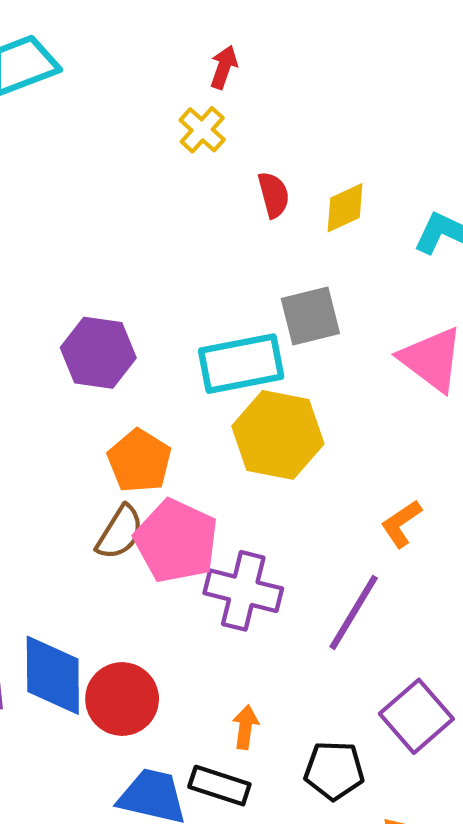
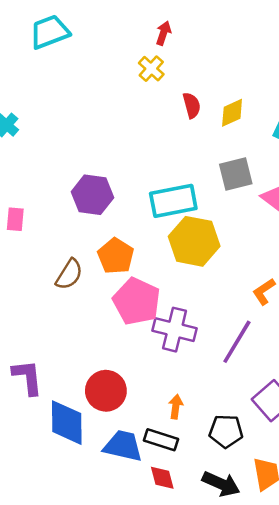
gray square: (310, 316) -> (236, 174), moved
brown semicircle: (120, 532) -> (69, 274), moved
blue diamond: (53, 675) -> (67, 423), moved

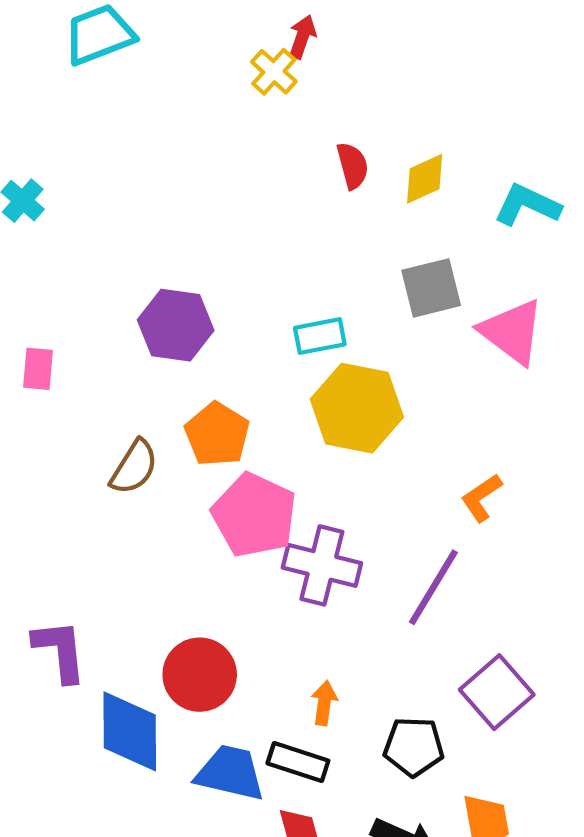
yellow cross: (151, 69) -> (274, 72), moved
cyan rectangle: (173, 201) -> (320, 336), size x0.6

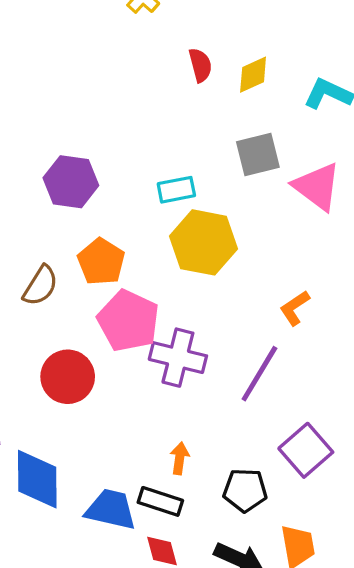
red circle: (200, 675) -> (68, 377), moved

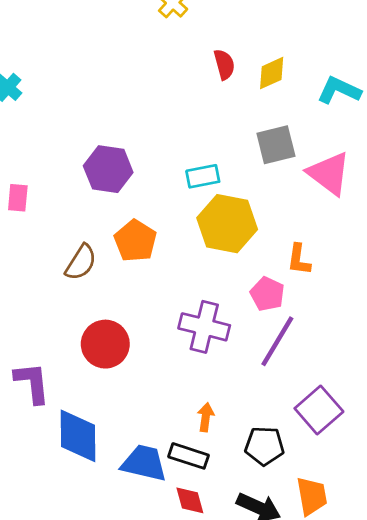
orange L-shape: (295, 308) -> (299, 259), moved, turned -48
pink pentagon: (128, 321) -> (267, 294), moved, size x0.6

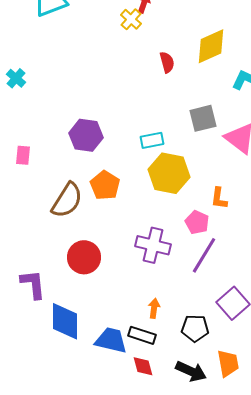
yellow diamond: (272, 73) -> (211, 46), moved, size x1.5
brown semicircle: (81, 262) -> (67, 200), size x1.4

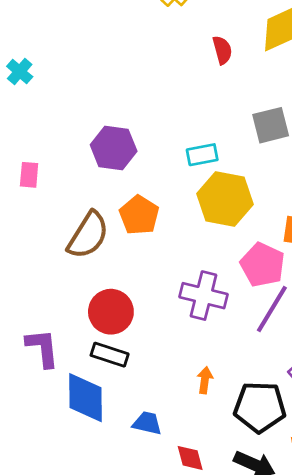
pink pentagon: (197, 222) -> (263, 265), size x1.4
black pentagon: (195, 328) -> (260, 407), size x1.4
black rectangle: (142, 335) -> (110, 355), moved
blue trapezoid: (111, 340) -> (147, 423), size x0.7

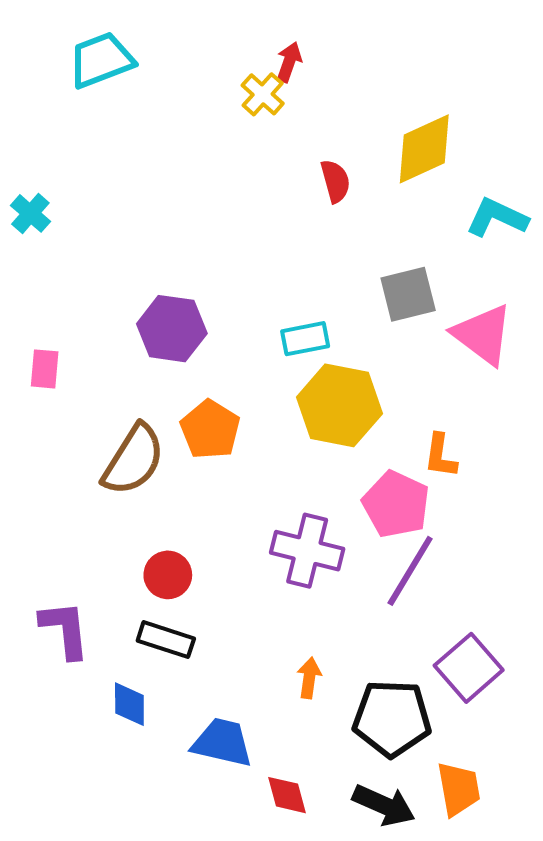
red circle: (111, 312) -> (168, 575), size x0.7
blue diamond: (85, 398) -> (129, 704), size x0.6
blue trapezoid: (147, 423) -> (222, 743), size x1.4

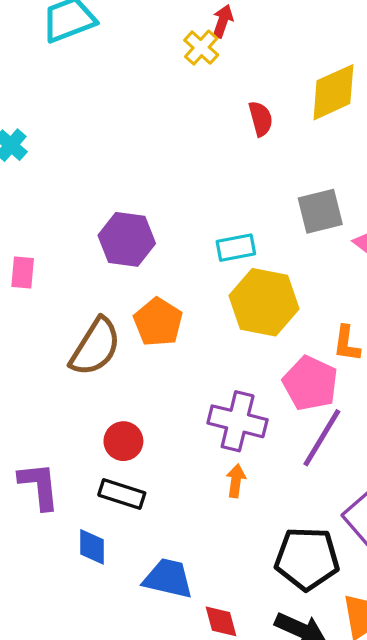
orange arrow: (309, 678) -> (236, 481), moved

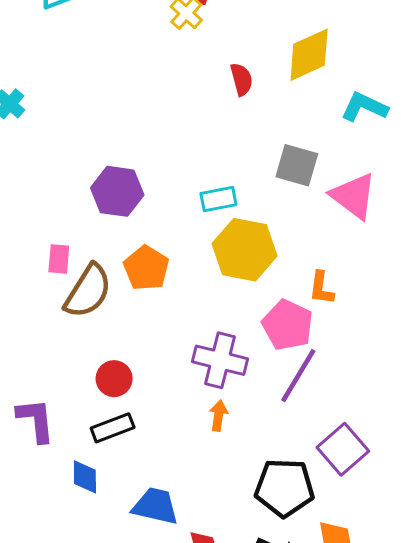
gray square: (320, 211) -> (297, 165), turned 30
pink rectangle: (23, 272) -> (59, 259), moved
black rectangle: (122, 494) -> (113, 428), turned -39

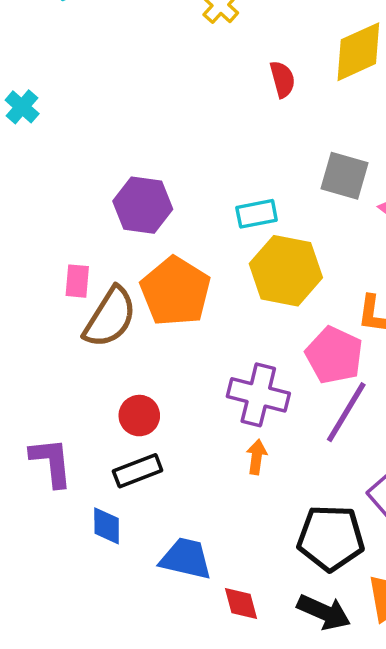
orange pentagon: (146, 268) -> (176, 291), size x1.4

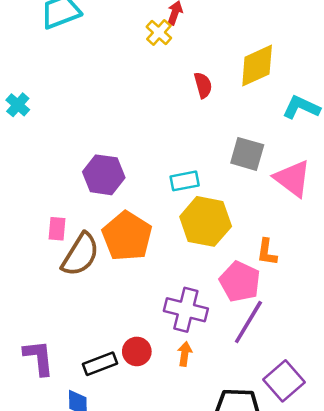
red circle: (139, 416) -> (137, 351), moved

